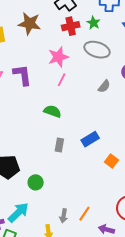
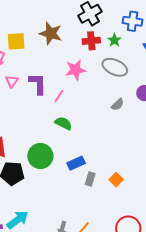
pink line: (62, 80) -> (59, 96), moved
blue rectangle: (90, 139) -> (76, 163), moved
gray rectangle: (59, 145) -> (90, 179), moved
green circle: (36, 182) -> (40, 156), moved, size x1.6

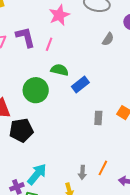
green circle: (40, 156) -> (36, 90), moved
blue rectangle: (76, 163) -> (80, 85), moved

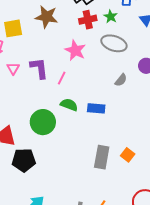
pink star: (59, 15) -> (75, 50), turned -30
blue rectangle: (80, 85) -> (96, 108), moved, turned 36
gray rectangle: (98, 118) -> (102, 157), size x1.6

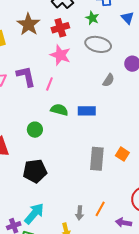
brown star: (47, 17) -> (28, 24), turned 30
red cross: (88, 20) -> (60, 28), moved
green circle: (43, 122) -> (35, 130), size x0.6
black pentagon: (24, 160) -> (35, 171), moved

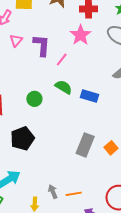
black pentagon: (35, 171) -> (22, 139), turned -30
orange line: (100, 209) -> (74, 194), turned 35
gray arrow: (80, 213) -> (53, 192), turned 136

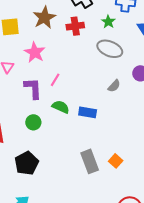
pink star: (81, 35) -> (35, 52), moved
purple L-shape: (42, 45) -> (33, 88), moved
gray rectangle: (85, 145) -> (90, 161), turned -35

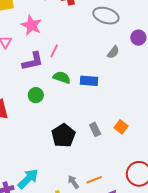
purple L-shape: (33, 88) -> (33, 61), turned 85
gray rectangle: (90, 161) -> (95, 129), size x0.6
black pentagon: (27, 163) -> (63, 135), moved

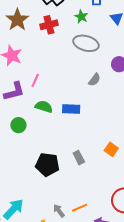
orange square: (121, 127) -> (111, 149), moved
black pentagon: (63, 135) -> (47, 165), turned -30

